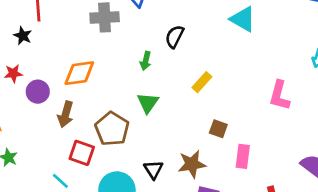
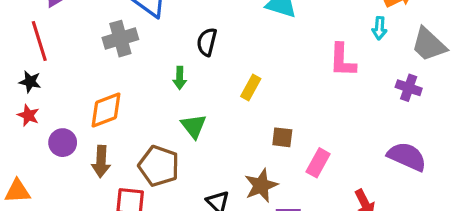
red star: (13, 73) -> (28, 115), moved, turned -30
pink L-shape: (279, 96) -> (342, 60), moved
pink rectangle: (243, 156) -> (318, 163), turned 35

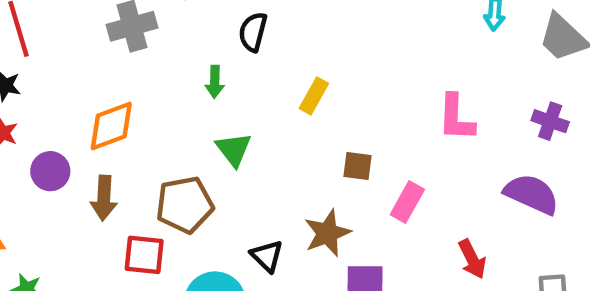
pink L-shape: (342, 60) -> (456, 118), moved
purple cross: (409, 88) -> (550, 121), moved
brown pentagon: (159, 166) -> (185, 205), turned -30

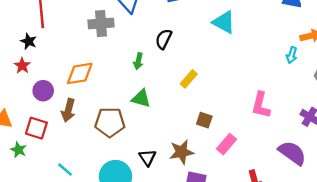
green triangle: (234, 149) -> (141, 98), turned -48
red square: (144, 255) -> (36, 128), moved

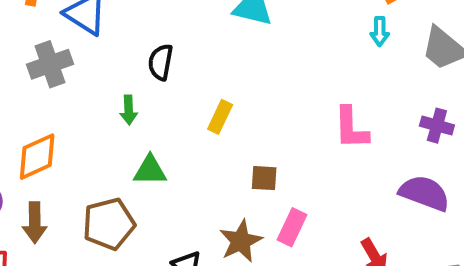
pink rectangle: (227, 144) -> (292, 227), moved

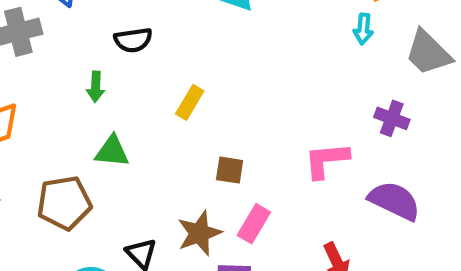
black semicircle: (161, 62) -> (133, 40), turned -114
purple cross: (437, 126) -> (392, 118), moved
pink L-shape: (351, 128) -> (326, 160), moved, turned 81

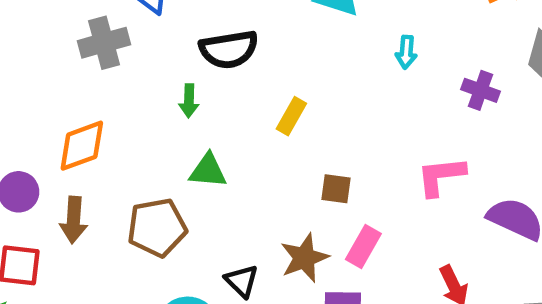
cyan arrow: (363, 29) -> (406, 52), moved
black semicircle: (133, 40) -> (229, 49), size x1.4
purple cross: (392, 118) -> (480, 90), moved

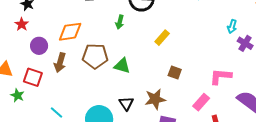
cyan arrow: (406, 52) -> (232, 26), moved
green triangle: (208, 171) -> (122, 66), moved
brown pentagon: (157, 227) -> (95, 56), moved
pink rectangle: (363, 246) -> (201, 102), moved

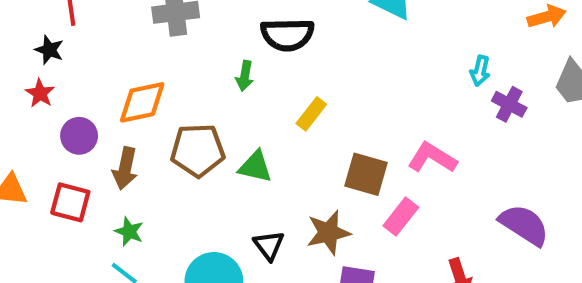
yellow rectangle: (162, 38) -> (311, 114), moved
brown square: (175, 72) -> (366, 174), size x1.5
pink L-shape: (221, 76) -> (432, 158), moved, turned 30
green star: (17, 95) -> (129, 232), moved
pink rectangle: (201, 102) -> (401, 217), moved

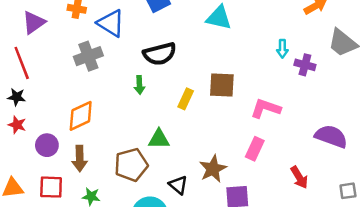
brown pentagon: (198, 150) -> (131, 165), moved
brown square: (366, 174) -> (222, 85), moved

